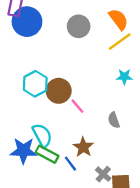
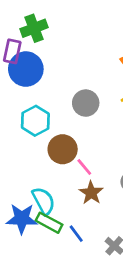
gray circle: (79, 26) -> (86, 103), moved
cyan hexagon: (35, 84) -> (35, 121), moved
brown star: (83, 147) -> (91, 193), moved

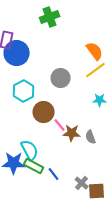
green cross: (34, 28) -> (50, 17), moved
brown star: (91, 193) -> (72, 133), moved, turned -30

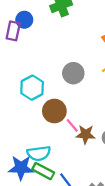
blue circle: (17, 53) -> (24, 20), moved, size x0.6
cyan semicircle: (30, 150) -> (39, 153), turned 110

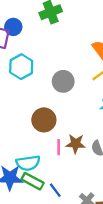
cyan hexagon: (32, 88) -> (21, 67), moved
pink line: (72, 125) -> (59, 147), moved, turned 40

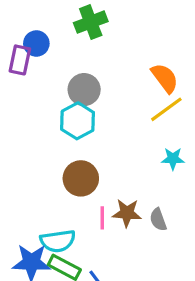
cyan hexagon: (21, 67) -> (78, 121), moved
gray circle: (63, 81) -> (84, 90), moved

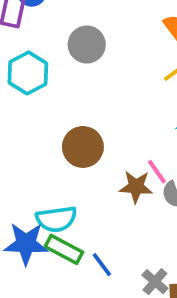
cyan hexagon: (78, 121) -> (28, 73), moved
pink line: (102, 218) -> (157, 172), moved, turned -35

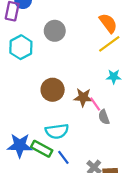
brown star: (136, 187) -> (83, 97), moved
cyan semicircle: (56, 219) -> (57, 131), moved

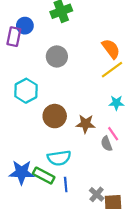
cyan hexagon: (21, 47) -> (26, 91), moved
pink line: (95, 104) -> (113, 134), moved
blue line: (63, 157) -> (66, 184), turned 32

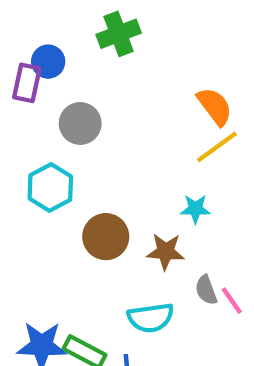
gray circle: (57, 56) -> (80, 123), moved
cyan star: (116, 103) -> (195, 209), moved
pink line: (113, 134) -> (232, 301), moved
cyan semicircle: (59, 158) -> (151, 318), moved

